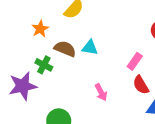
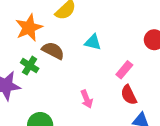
orange star: (40, 29) -> (29, 28), size x1.5
cyan triangle: (90, 48) -> (93, 42), moved

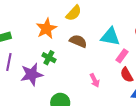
cyan triangle: (93, 42) -> (110, 37), moved, size x1.5
brown semicircle: (53, 51) -> (78, 41), moved

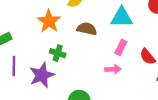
pink rectangle: (122, 56) -> (121, 47), moved
pink arrow: (95, 80) -> (113, 69), turned -56

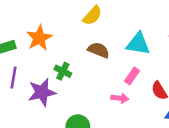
orange star: (49, 21) -> (39, 38), moved

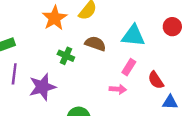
orange star: (39, 38) -> (55, 18), moved
green cross: (63, 71) -> (66, 56), moved

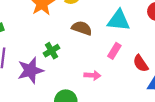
green cross: (66, 56) -> (52, 51), moved, turned 35
pink arrow: (118, 89) -> (92, 75), moved

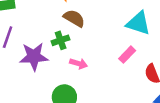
brown semicircle: (82, 28) -> (74, 18), moved
pink arrow: (92, 75) -> (79, 64), moved

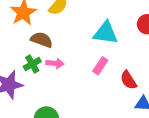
pink arrow: (79, 64) -> (55, 63), moved

